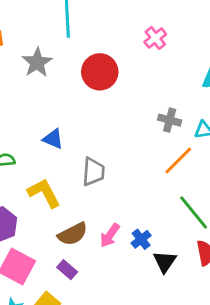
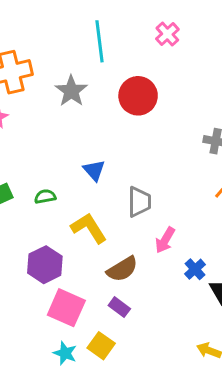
pink cross: (155, 38) -> (167, 34), moved
blue triangle: (53, 139) -> (94, 170), turned 30
pink arrow: (110, 235) -> (165, 240), moved

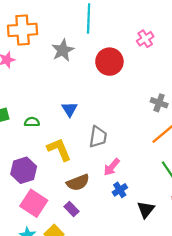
pink cross: (167, 34) -> (145, 39), moved
blue cross: (195, 269) -> (120, 190), moved

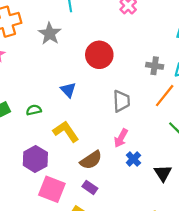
red circle: (109, 62) -> (99, 55), moved
gray trapezoid: (98, 137) -> (121, 101), moved

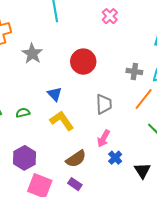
gray star: (50, 34) -> (32, 54), moved
yellow L-shape: (66, 131) -> (62, 121), moved

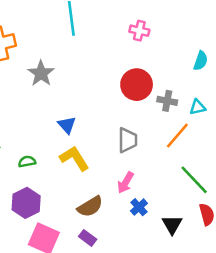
pink cross: (110, 16) -> (139, 31), turned -35
red circle: (83, 62) -> (137, 85), moved
green semicircle: (23, 113) -> (27, 162), moved

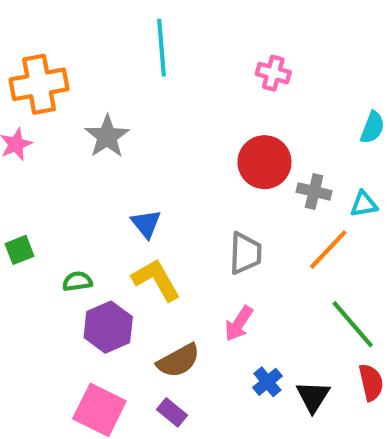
purple hexagon: (26, 203) -> (108, 327), moved
blue cross: (139, 207) -> (267, 382), moved

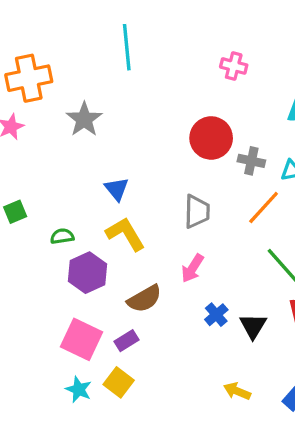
pink cross: (273, 73) -> (234, 66), moved
purple rectangle: (172, 412) -> (127, 341), moved, turned -70

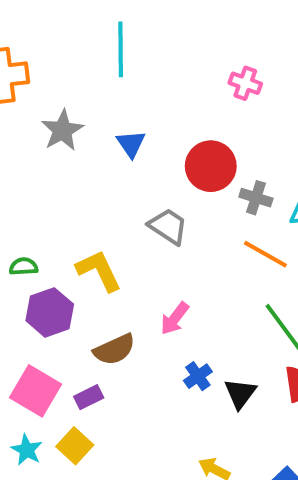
blue triangle: (117, 189) -> (131, 144), moved
orange line: (264, 207) -> (265, 254), turned 72
gray trapezoid: (197, 211) -> (168, 226), moved, turned -63

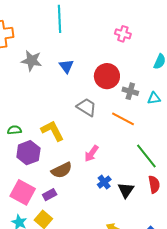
gray star: (62, 130) -> (32, 61), turned -30
orange line: (265, 254) -> (123, 119), moved

